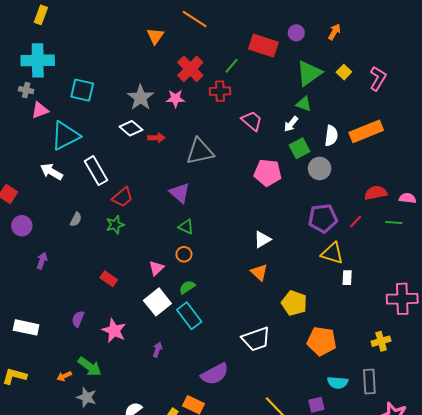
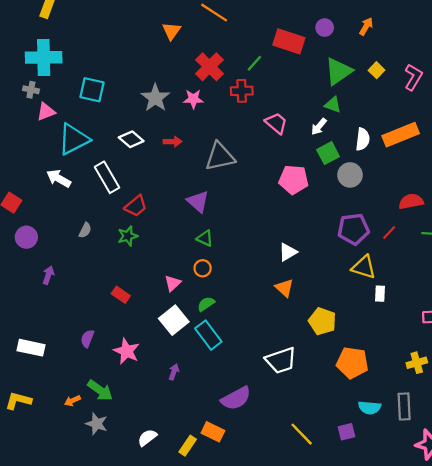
white diamond: (131, 128) -> (131, 139), moved

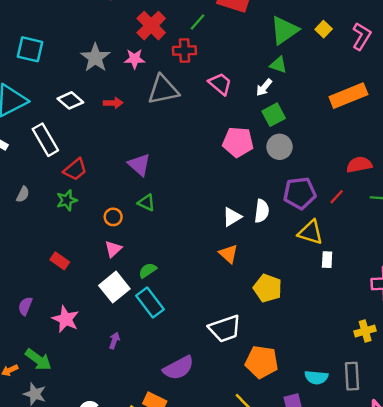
white semicircle: (363, 139) -> (262, 211), moved
gray triangle: (220, 157) -> (163, 90), moved
gray circle: (350, 175) -> (280, 147), moved
orange circle: (203, 268) -> (113, 217), moved
orange pentagon: (352, 363) -> (262, 362), moved

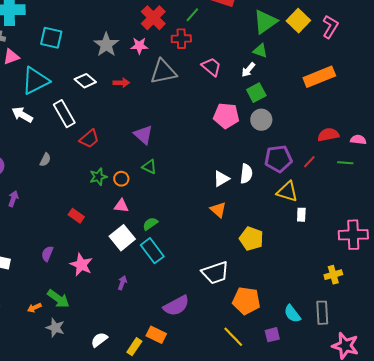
yellow square: (324, 29) -> (298, 21), size x1.6
green star: (67, 200) -> (98, 177), moved
pink triangle: (113, 249) -> (121, 206), turned 49
cyan semicircle: (316, 377) -> (292, 314), turned 48

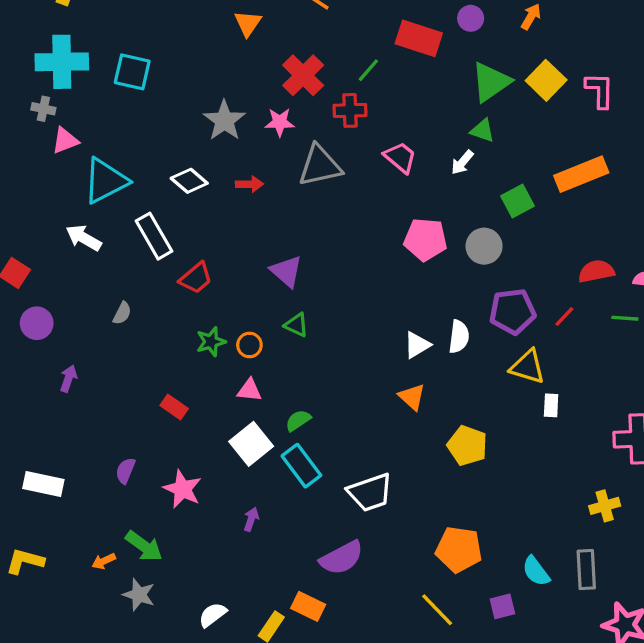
pink L-shape: (330, 27) -> (600, 90), turned -30
cyan square: (51, 38) -> (132, 72), moved
green square: (256, 93) -> (518, 201), moved
white trapezoid: (215, 273) -> (370, 492), moved

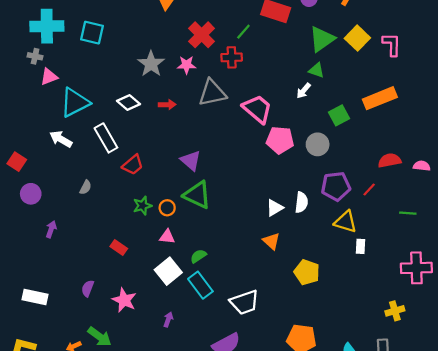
pink trapezoid: (400, 157) -> (257, 109), moved, size x1.4
green line: (625, 318) -> (408, 213), moved
green triangle: (296, 325) -> (197, 195), size x1.8

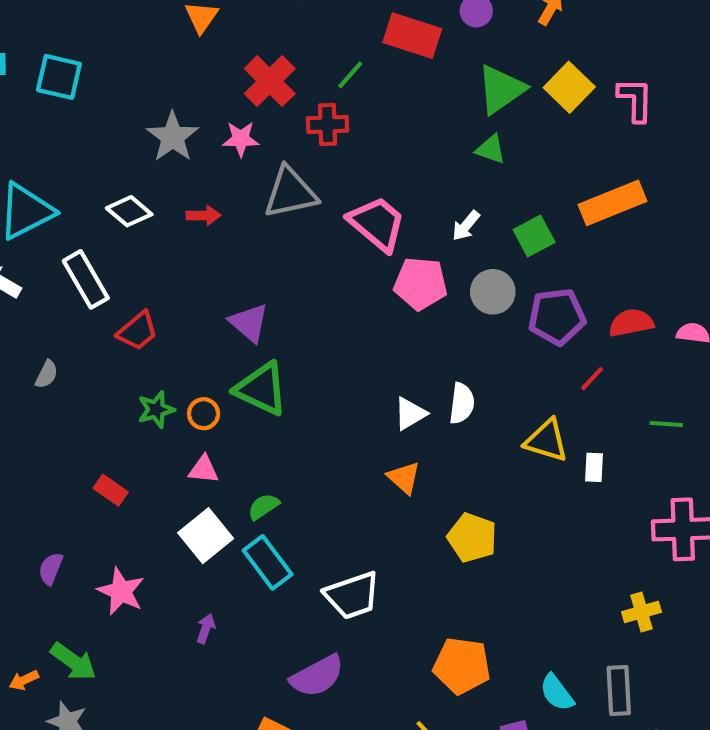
white arrow: (304, 91) -> (466, 226), moved
purple pentagon: (336, 186) -> (557, 317), moved
white rectangle: (361, 246) -> (594, 467), moved

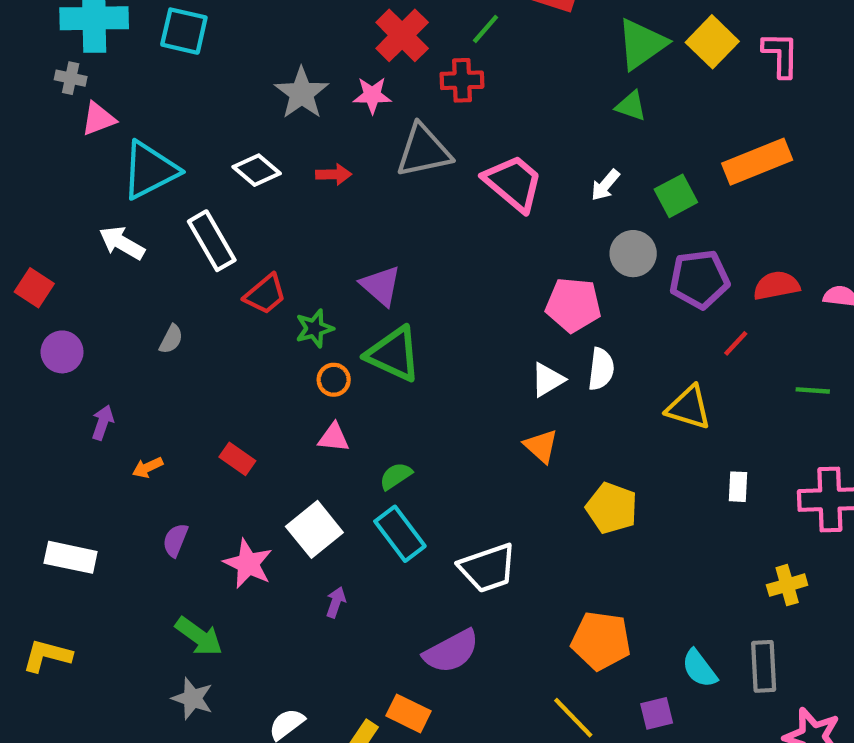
pink pentagon: (420, 284) -> (573, 305), moved
green star: (156, 410) -> (314, 328), moved
white rectangle: (594, 467) -> (738, 487), moved
white square: (206, 536) -> (314, 529), moved
orange arrow: (24, 680) -> (148, 467), moved

